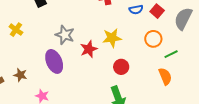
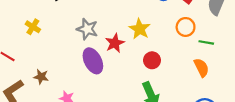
yellow star: (112, 38) -> (140, 29), turned -30
green line: (171, 54) -> (206, 42), turned 40
purple ellipse: (54, 61) -> (93, 61), moved

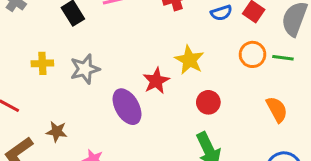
yellow cross: (33, 27) -> (42, 63), turned -32
gray star: (87, 29) -> (85, 69), moved, turned -30
green line: (206, 42) -> (283, 58), moved

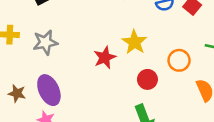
orange circle: (253, 54) -> (179, 60), moved
purple ellipse: (127, 107) -> (49, 90), moved

